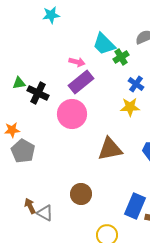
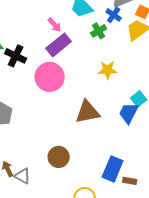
green cross: (121, 57) -> (99, 31), moved
pink arrow: (77, 62) -> (55, 25), turned 35
blue cross: (136, 84) -> (114, 15), moved

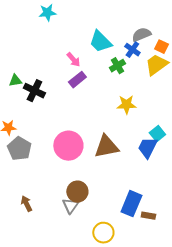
purple rectangle: (59, 45) -> (77, 80), size x0.7
pink circle: (50, 77) -> (68, 146), moved
gray triangle: (23, 176) -> (70, 206), moved, turned 36

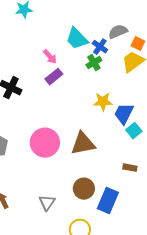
blue cross: (132, 50) -> (100, 47), moved
blue trapezoid: (147, 148) -> (124, 114), moved
brown circle: (77, 192) -> (84, 189), moved
brown rectangle: (148, 216) -> (130, 168), moved

